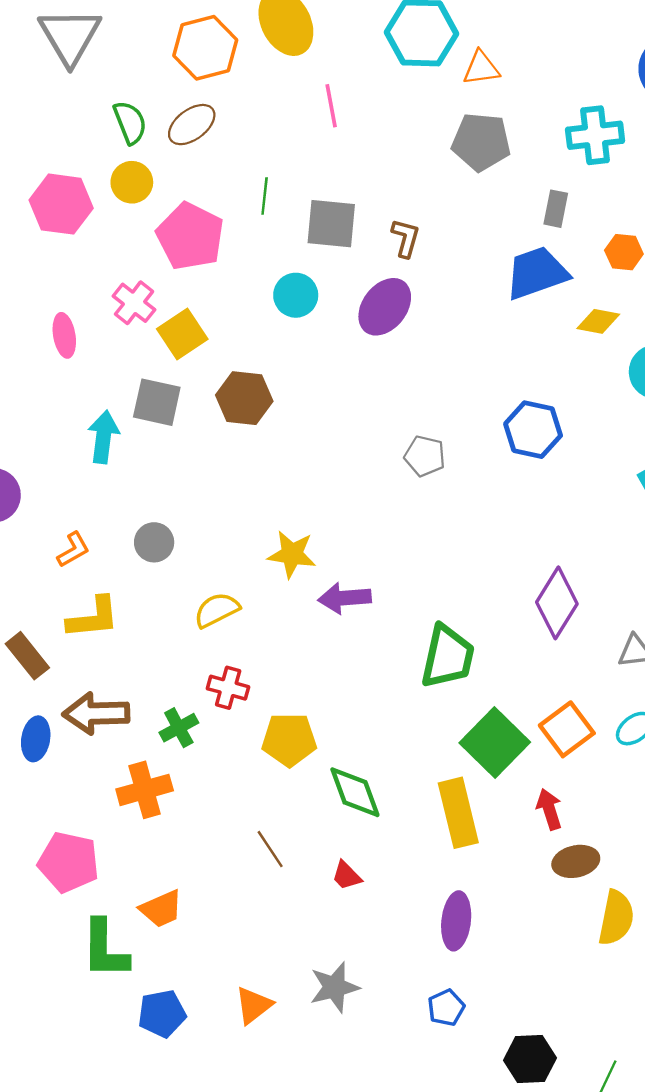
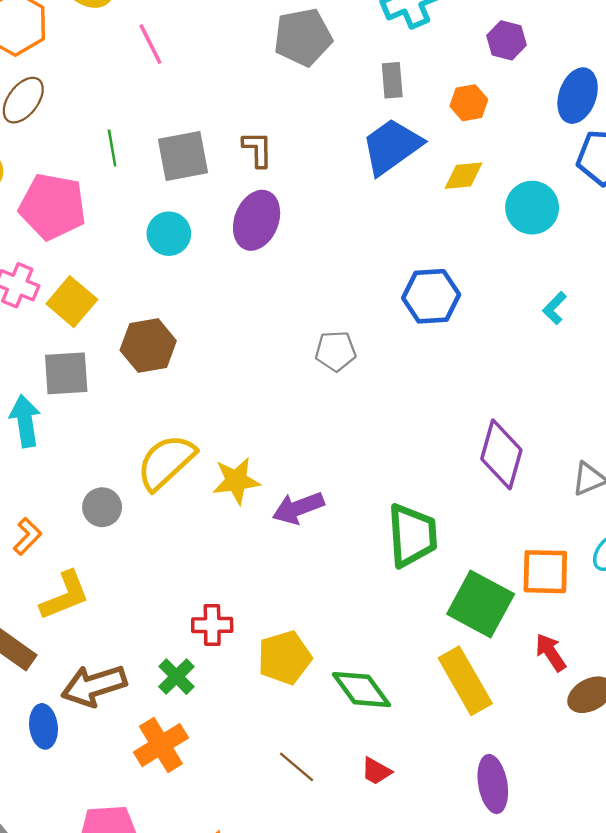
yellow semicircle: (217, 610) -> (166, 462), moved, size x1.4
orange square: (567, 729) -> (545, 572), turned -36

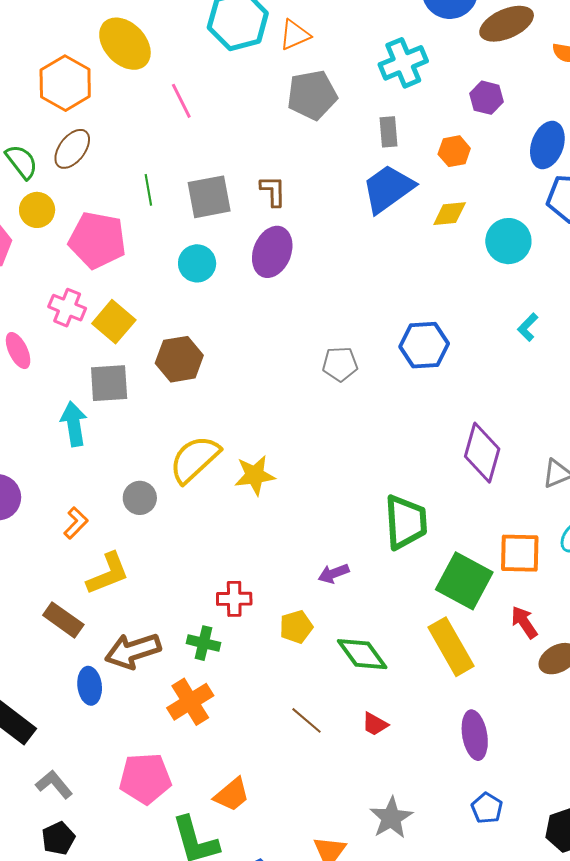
blue hexagon: (431, 296) -> (424, 345), moved
purple arrow: (298, 508) -> (334, 574), moved, size x0.7
yellow pentagon: (285, 658) -> (296, 627), size x0.7
green cross: (176, 677) -> (204, 643), turned -32

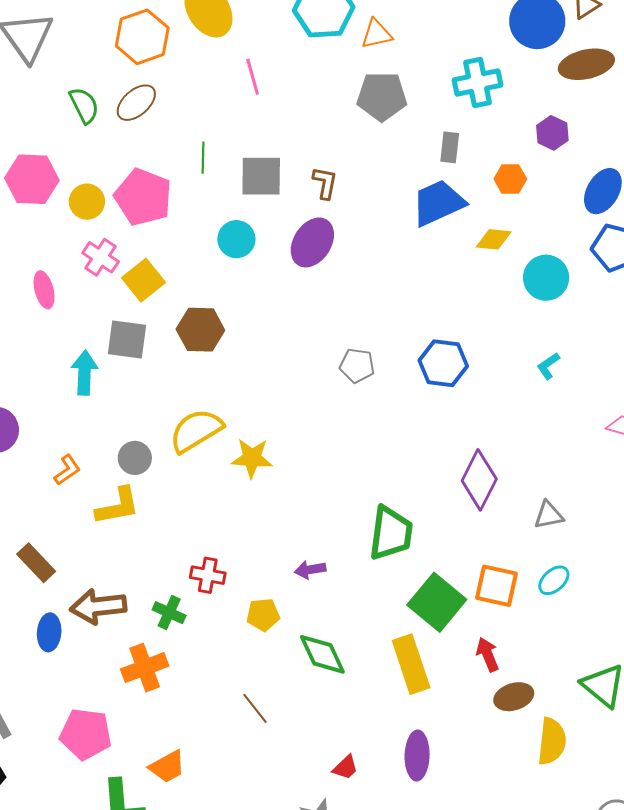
yellow circle: (37, 210) -> (87, 202), moved
yellow L-shape: (108, 574) -> (118, 506), moved
red trapezoid: (375, 724) -> (346, 767), moved, turned -84

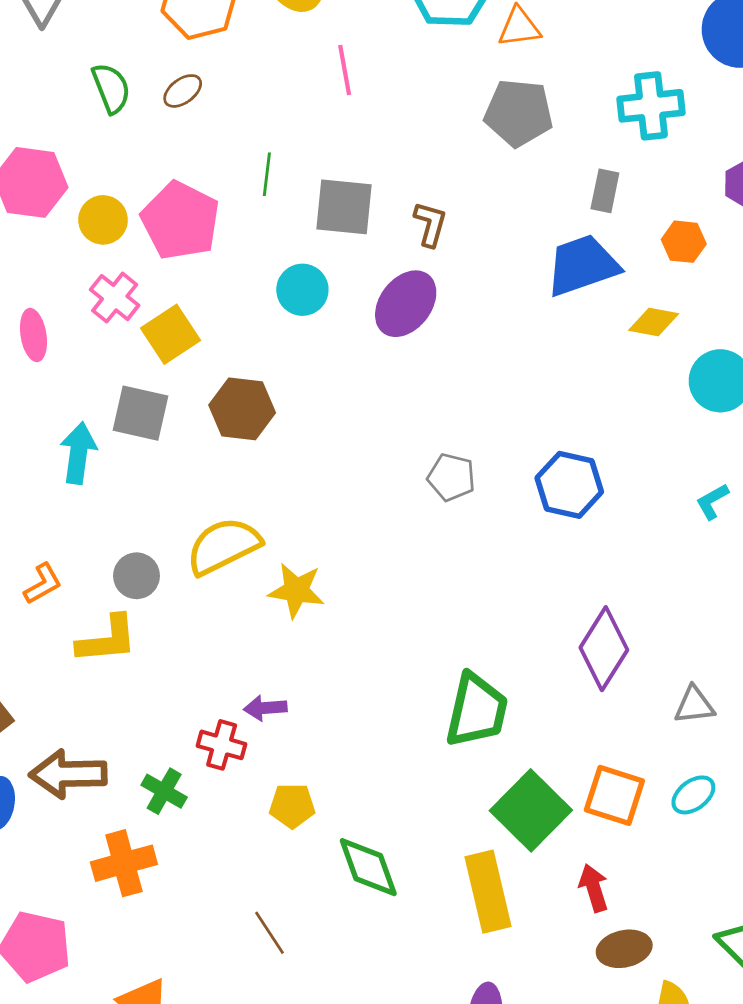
brown ellipse: (136, 103) -> (183, 91), size x0.7
purple arrow: (310, 570) -> (265, 708), moved

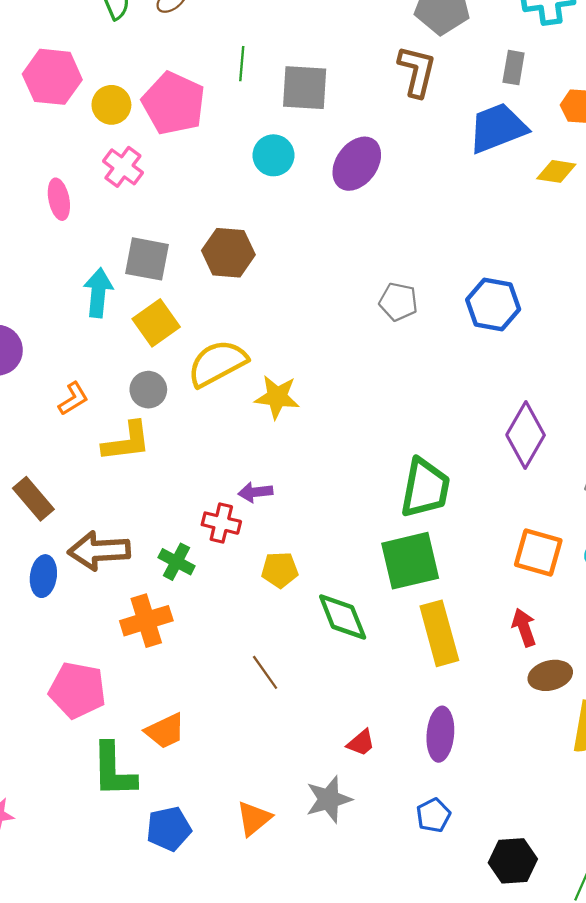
brown L-shape: (430, 224) -> (417, 71), moved, size x1.4
yellow square: (171, 334) -> (156, 323), moved
green square: (531, 810) -> (410, 561), moved, turned 34

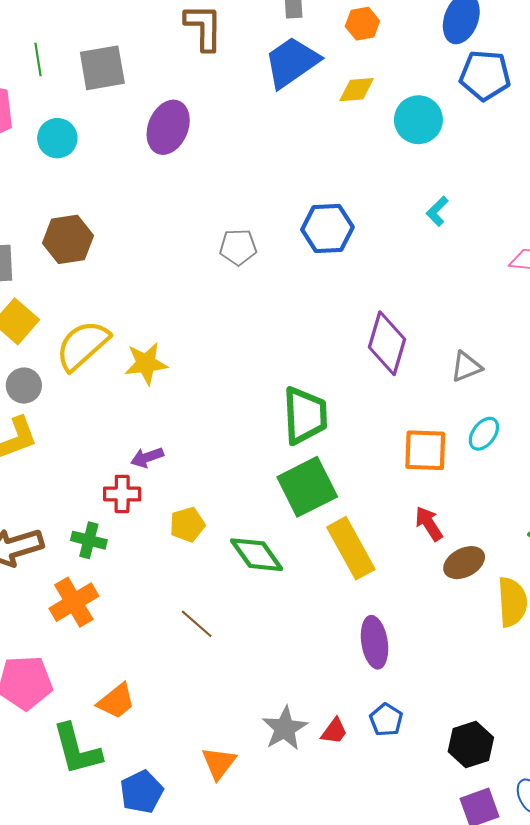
cyan circle: (274, 155) -> (57, 138), moved
red trapezoid: (361, 743) -> (334, 731), moved

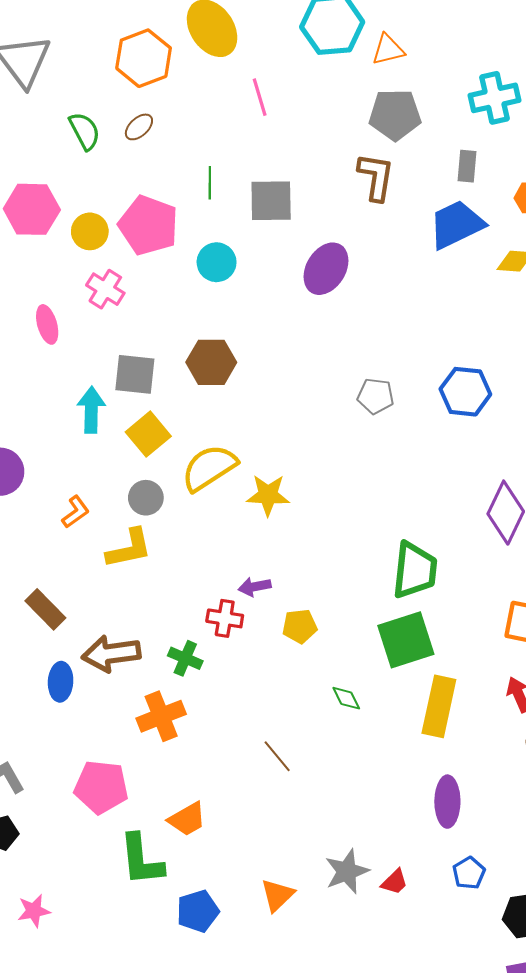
yellow pentagon: (187, 525) -> (300, 626), moved
yellow rectangle: (351, 548) -> (439, 706), turned 32
green diamond: (257, 555) -> (346, 698), size x0.6
blue pentagon: (386, 720) -> (469, 873), moved

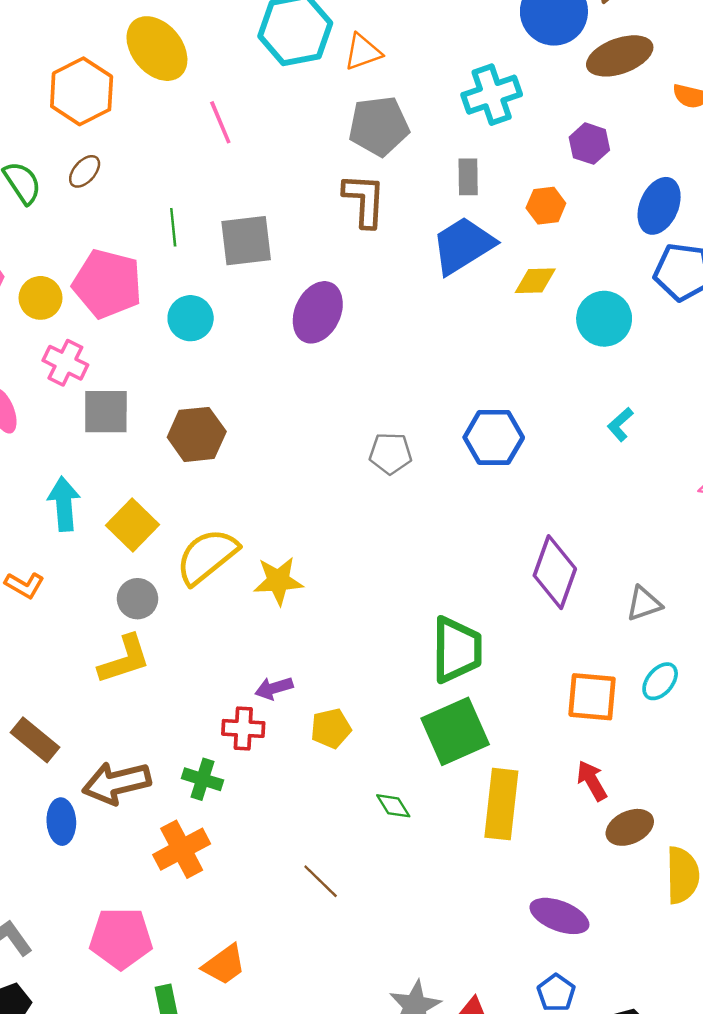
gray square: (135, 374) -> (106, 412), moved
orange L-shape: (76, 512) -> (24, 585), moved, turned 72
purple ellipse: (447, 802) -> (559, 916), moved, turned -63

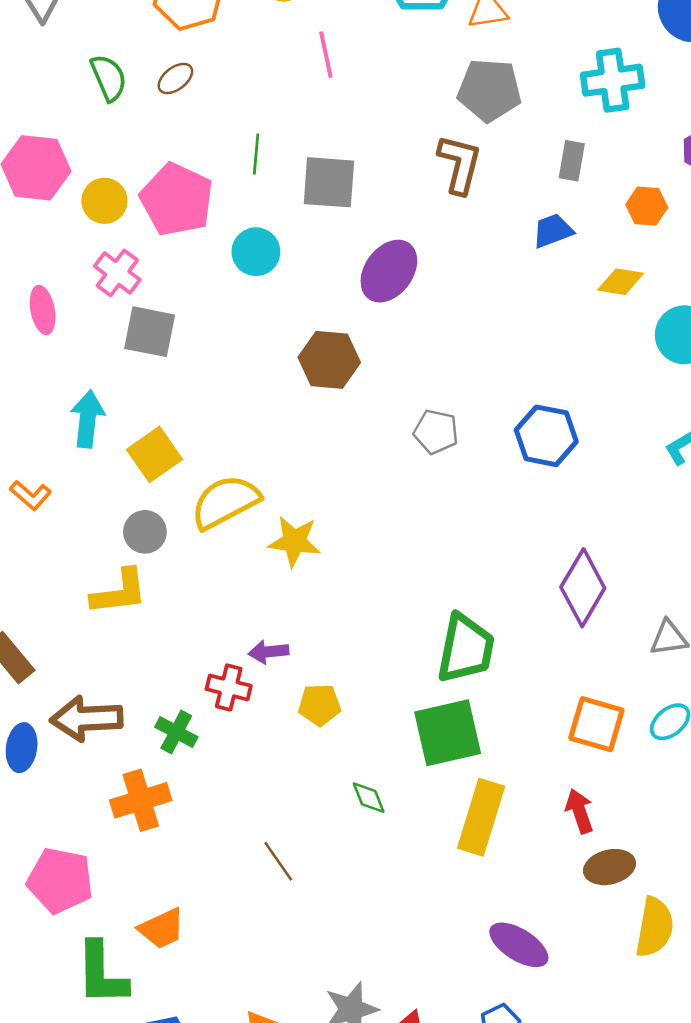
blue trapezoid: (463, 245) -> (553, 231), size x0.6
brown hexagon: (197, 434) -> (329, 360), moved

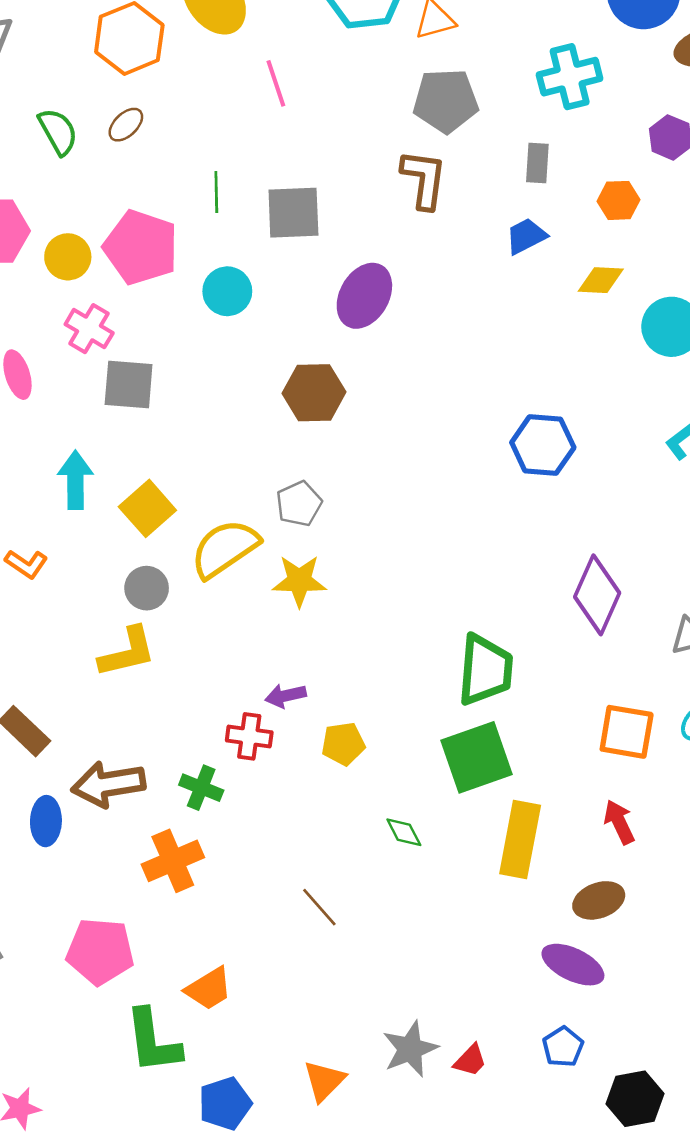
gray pentagon: (436, 432) -> (299, 504), moved, turned -30
brown ellipse: (609, 867) -> (599, 900), moved

